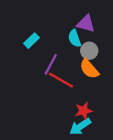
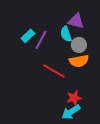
purple line: (51, 64) -> (41, 40), moved
orange semicircle: (89, 69) -> (79, 61), turned -60

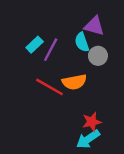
orange semicircle: (79, 61) -> (74, 82), moved
red line: (54, 71) -> (49, 87), moved

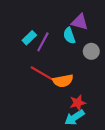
gray circle: (98, 56) -> (91, 51), moved
orange semicircle: (74, 82) -> (63, 81), moved

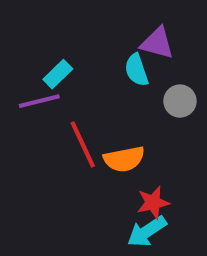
purple line: (43, 42) -> (39, 101), moved, turned 48
red line: (42, 73) -> (83, 145), turned 35

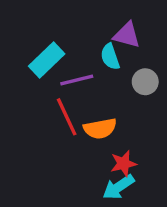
cyan rectangle: (58, 74) -> (47, 60), size x1.5
purple line: (39, 101) -> (77, 80), moved

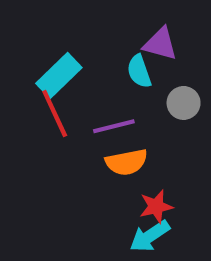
purple line: (77, 80) -> (114, 126), moved
red line: (67, 117) -> (55, 114), moved

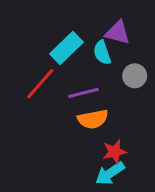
cyan rectangle: (59, 76) -> (67, 48), moved
red line: (55, 114) -> (40, 84), turned 66

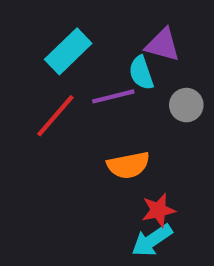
cyan rectangle: (67, 48) -> (68, 51), moved
purple line: (84, 93) -> (113, 96), moved

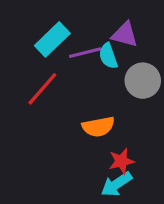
purple line: (113, 96) -> (85, 53), moved
gray circle: (186, 105) -> (143, 81), size x1.4

